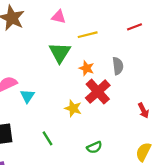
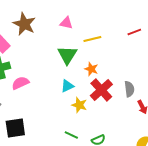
gray semicircle: (118, 66) -> (129, 89), moved
cyan triangle: (27, 96) -> (67, 86), moved, turned 32
green line: (48, 138) -> (71, 135), moved, turned -32

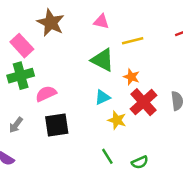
green triangle: (67, 55) -> (102, 60), turned -35
black square: (15, 128) -> (57, 125), moved
green line: (71, 135) -> (107, 156), turned 32

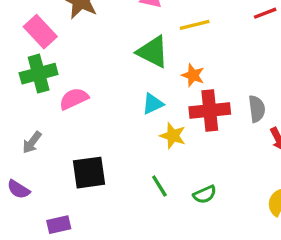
red cross: (143, 102) -> (210, 111), turned 36
black square: (57, 125) -> (89, 173), moved

